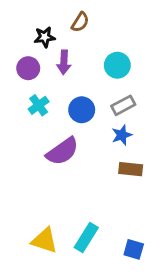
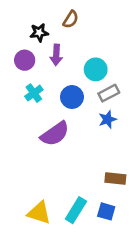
cyan circle: (117, 65) -> (96, 69), moved
brown rectangle: (131, 169) -> (115, 179), moved
blue square: (134, 249) -> (106, 211), moved

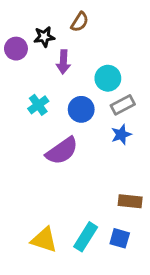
purple circle: (25, 60) -> (16, 49), moved

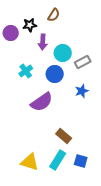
cyan circle: (108, 78) -> (63, 53), moved
gray rectangle: (123, 105) -> (83, 62), moved
brown rectangle: (130, 201) -> (64, 136), moved, turned 35

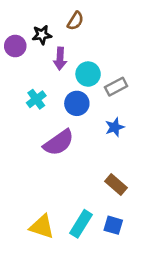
brown rectangle: (64, 136) -> (116, 185), moved

